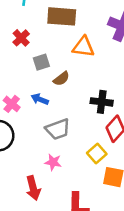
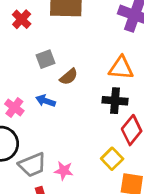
red cross: (21, 38) -> (22, 19), moved
orange triangle: (83, 47) -> (121, 68), moved
gray trapezoid: (58, 129) -> (32, 165), moved

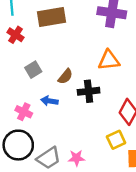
gray square: (45, 59) -> (33, 70), moved
black cross: (115, 101) -> (89, 91), moved
yellow square: (112, 159) -> (116, 140), turned 30

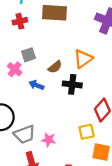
red cross: (15, 35) -> (20, 21), turned 32
orange triangle: (109, 60) -> (83, 59), moved, turned -42
pink cross: (24, 112) -> (15, 69), moved

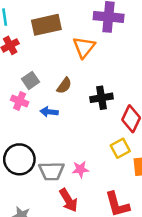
orange triangle: (83, 59) -> (84, 47), moved
black cross: (72, 84) -> (102, 98), moved
gray trapezoid: (24, 134) -> (52, 171), turned 35

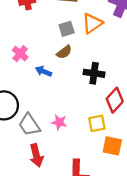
gray square: (31, 80) -> (67, 29), moved
pink star: (80, 169) -> (59, 122), moved
gray trapezoid: (52, 171) -> (29, 125), turned 40

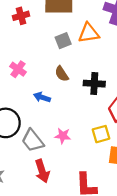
orange triangle: (92, 23) -> (89, 33), turned 30
brown semicircle: (64, 52) -> (62, 74), moved, turned 98
blue arrow: (43, 71) -> (42, 97), moved

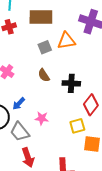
blue arrow: (42, 97) -> (19, 104), moved, turned -64
pink star: (63, 136) -> (42, 118), moved

